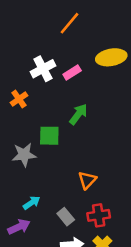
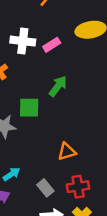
white cross: (43, 69) -> (23, 41), turned 35
orange triangle: (87, 180) -> (67, 151), turned 30

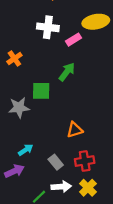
white cross: (23, 41) -> (48, 27), moved
pink rectangle: (52, 45) -> (73, 40), moved

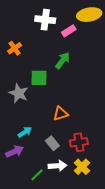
gray star: (19, 108) -> (19, 93), turned 30
orange triangle: (75, 130) -> (61, 114), moved

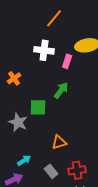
pink rectangle: (69, 31) -> (67, 61), turned -40

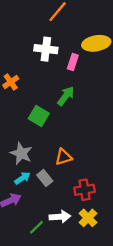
green square: (38, 107) -> (39, 116), turned 30
gray star: (18, 122) -> (21, 153), moved
gray rectangle: (51, 171) -> (45, 178), moved

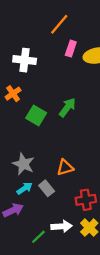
white cross: (46, 49) -> (25, 60), moved
pink rectangle: (73, 62) -> (71, 49), moved
green square: (39, 116) -> (36, 116), moved

